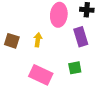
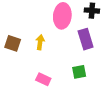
pink rectangle: (41, 75) -> (43, 79), size x0.6

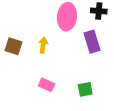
green square: (79, 72) -> (85, 89), moved

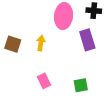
pink rectangle: (47, 85) -> (44, 81), turned 40

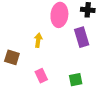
brown square: (13, 44) -> (12, 57), moved

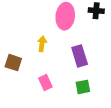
purple rectangle: (82, 37) -> (80, 56), moved

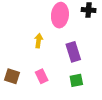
brown square: (13, 63) -> (12, 76), moved

